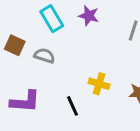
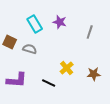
yellow cross: (99, 84) -> (67, 68), turned 32
black line: (72, 106) -> (49, 83), turned -40

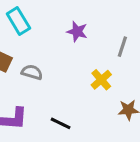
cyan rectangle: (35, 24) -> (18, 21), moved
yellow cross: (67, 68) -> (101, 80), moved

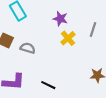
yellow cross: (101, 80) -> (68, 38), moved

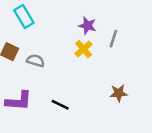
purple star: (60, 19) -> (87, 26), moved

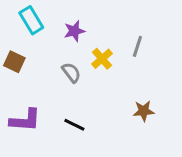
purple star: (87, 26) -> (74, 31), moved, turned -30
gray semicircle: (36, 61) -> (71, 73), moved, turned 36

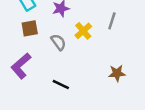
brown square: (14, 62) -> (30, 28), moved, turned -35
purple L-shape: (25, 120) -> (21, 66), moved, turned 135

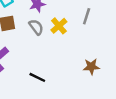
gray semicircle: (58, 42) -> (36, 27), moved

